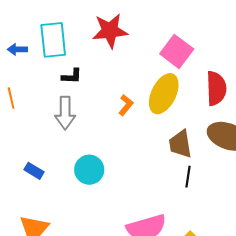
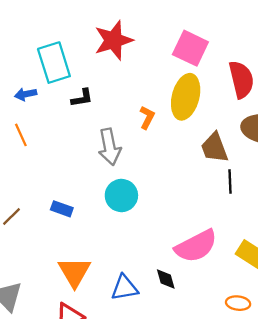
blue arrow: (17, 49) -> (26, 94), moved
gray arrow: (65, 113) -> (110, 147), moved

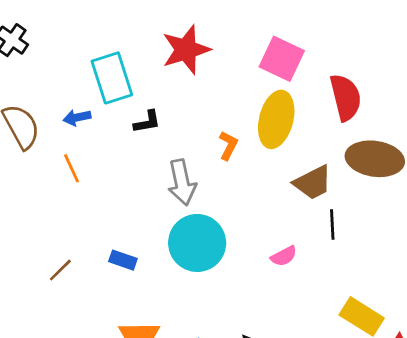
brown trapezoid: (215, 148) -> (313, 183), turned -96
cyan circle: (121, 196) -> (197, 243), size x1.4
pink semicircle: (196, 246) -> (284, 256), moved, size x0.5

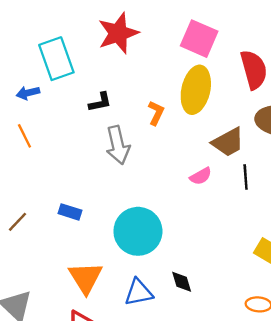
black L-shape: (147, 122) -> (100, 102), moved
cyan circle: (197, 243) -> (138, 231), moved
pink semicircle: (284, 256) -> (201, 176), moved

